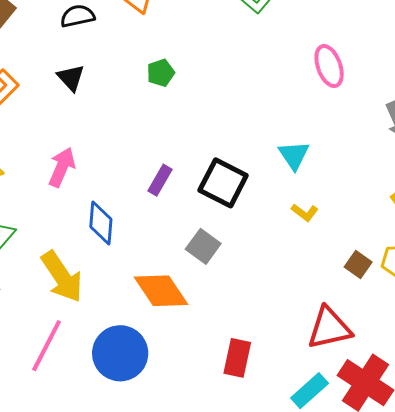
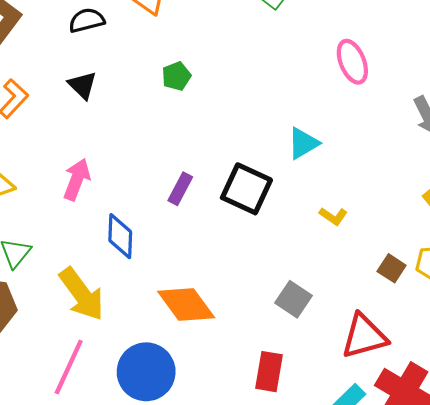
cyan triangle: (294, 155) -> (303, 143), moved, turned 36
gray square: (203, 246) -> (294, 299), moved

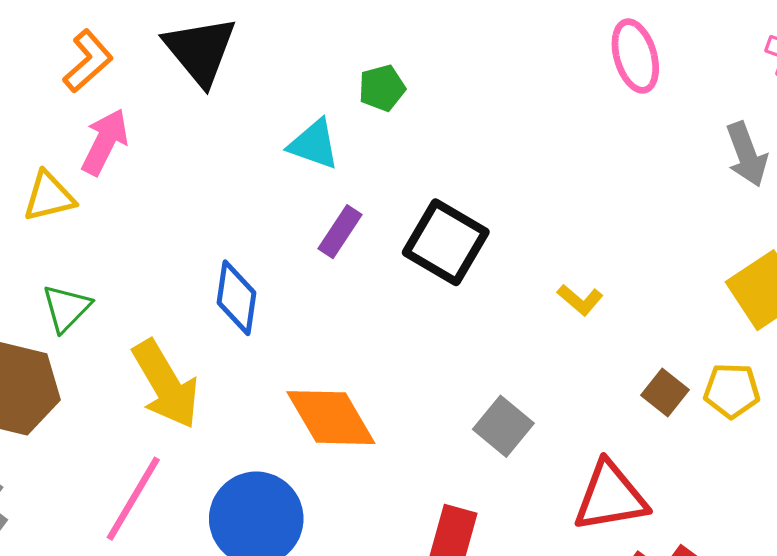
green pentagon: (176, 76) -> (382, 88), moved
black triangle: (82, 85) -> (200, 51), size x1.6
cyan triangle: (303, 143) -> (314, 144), moved, turned 44
pink arrow: (77, 179) -> (105, 142), moved

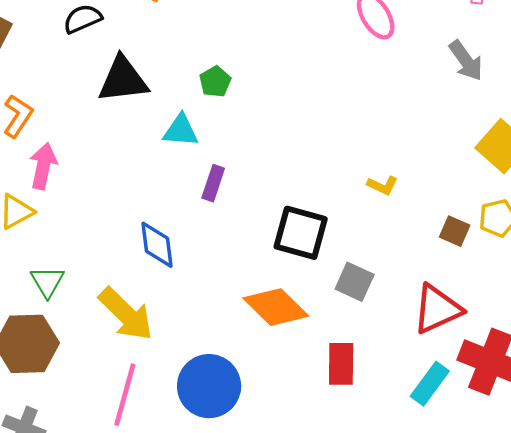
black triangle: (200, 51) -> (123, 80), moved, turned -42
black square: (446, 242) -> (301, 233), moved
orange diamond: (331, 418) -> (276, 307), moved

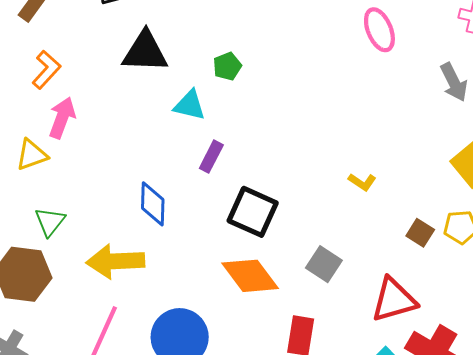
black square: (301, 233) -> (253, 212), moved
yellow arrow: (126, 314) -> (115, 261), turned 124

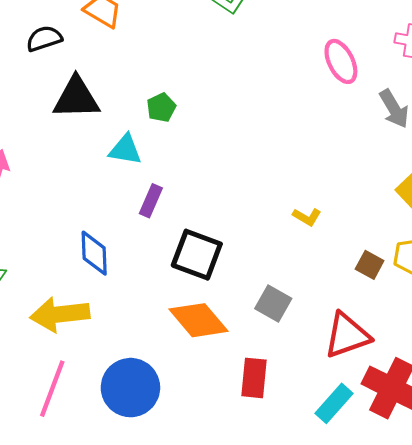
pink ellipse: (379, 30) -> (341, 61), moved

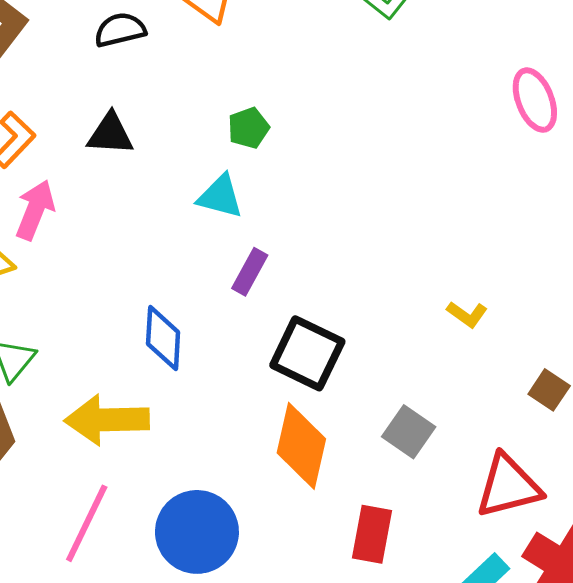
black triangle: (76, 98) -> (110, 134), moved, size x0.7
green pentagon: (161, 107) -> (249, 128), moved
orange diamond: (199, 320) -> (301, 446), turned 48

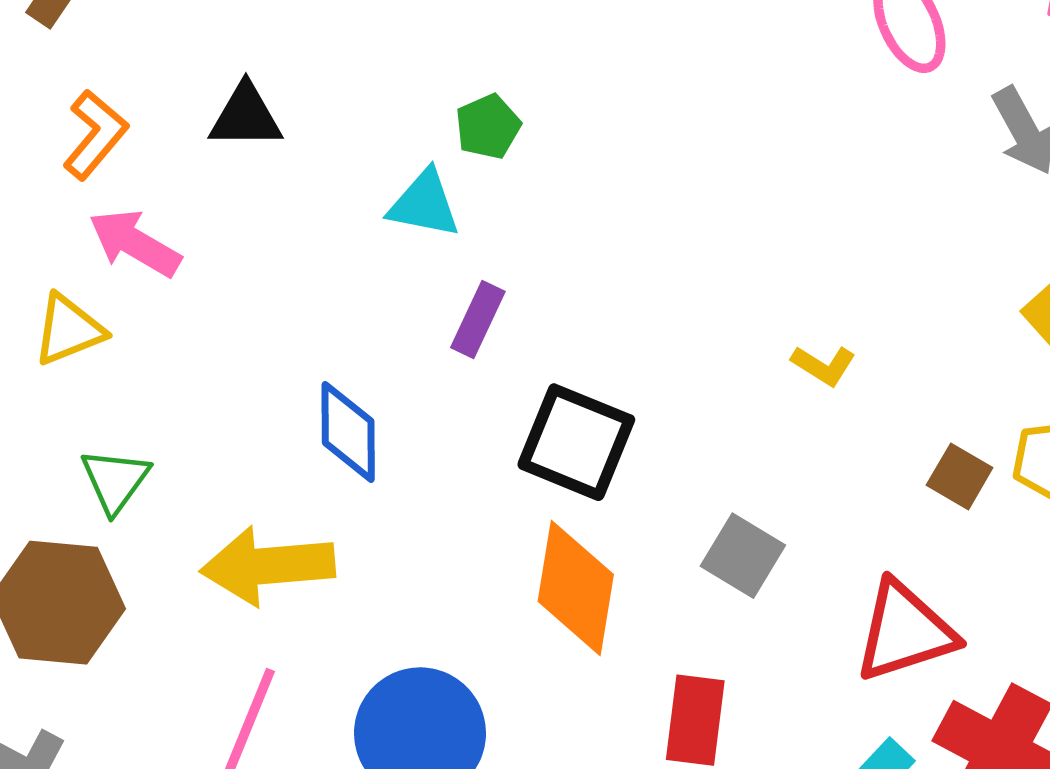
green pentagon: (249, 128) -> (488, 127), moved
pink arrow: (35, 210) -> (135, 243), turned -78

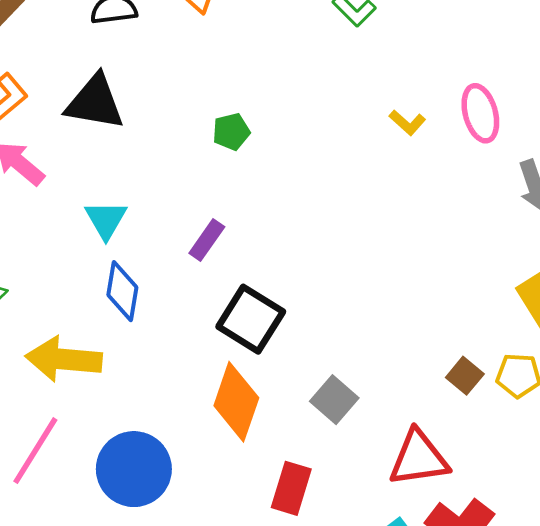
black triangle: (246, 116) -> (95, 102), size x1.4
cyan triangle: (424, 204) -> (106, 220), moved, turned 39
yellow L-shape: (824, 365) -> (407, 122), moved

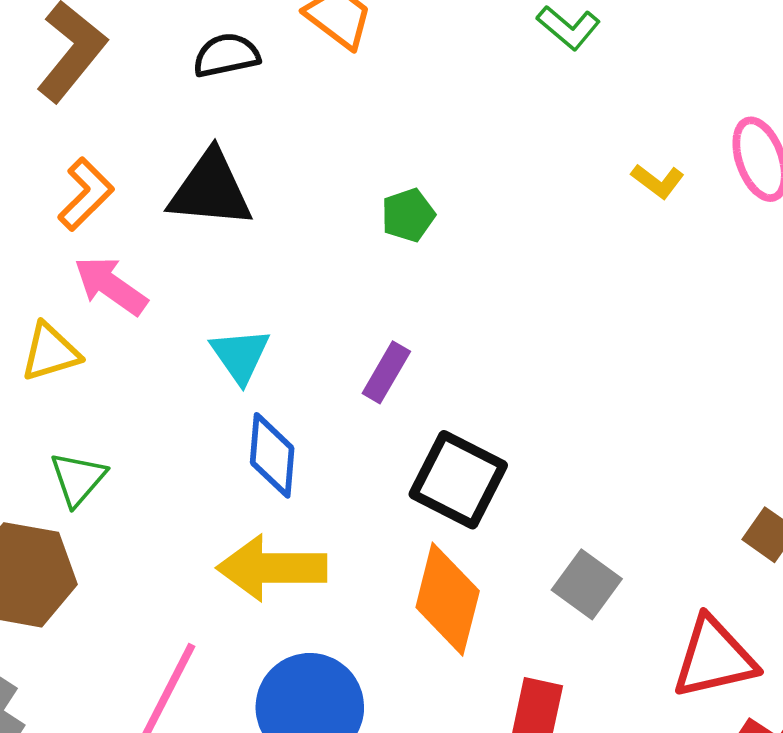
yellow arrow: (64, 359) -> (272, 568), moved

